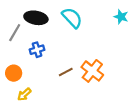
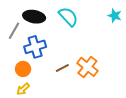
blue cross: (37, 50) -> (35, 47), size x1.5
orange circle: (14, 73) -> (23, 69), moved

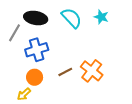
cyan star: (115, 16) -> (101, 17), moved
orange circle: (23, 69) -> (35, 77), moved

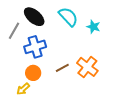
cyan star: (101, 17) -> (93, 27), moved
black ellipse: (36, 18) -> (34, 17), turned 30

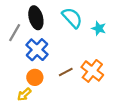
black ellipse: (34, 17) -> (36, 18), turned 35
blue cross: (35, 47) -> (37, 50), turned -30

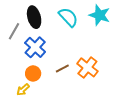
cyan star: (99, 28) -> (100, 15), moved, size x1.5

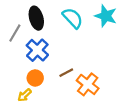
orange cross: (87, 67) -> (88, 84), moved

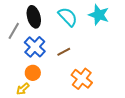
brown line: (66, 73) -> (64, 52), moved

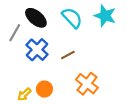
black ellipse: (34, 17) -> (36, 18), turned -35
orange circle: (33, 73) -> (44, 89), moved

